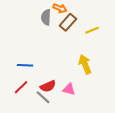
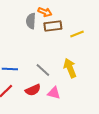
brown rectangle: (68, 22) -> (53, 26), turned 42
gray line: (43, 97) -> (43, 70), moved

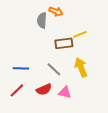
brown rectangle: (53, 26) -> (64, 43), moved
yellow line: (77, 34) -> (80, 34), moved

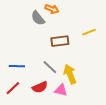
gray semicircle: (42, 20) -> (38, 18), turned -42
yellow line: (80, 34) -> (89, 32), moved
yellow arrow: (81, 67) -> (70, 74), moved

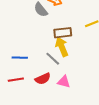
yellow arrow: (70, 74) -> (62, 47), moved
red line: (13, 88) -> (16, 80), turned 35

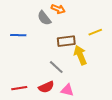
yellow arrow: (62, 47) -> (80, 55), moved
blue line: (20, 58) -> (18, 35), moved

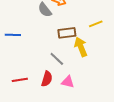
blue line: (18, 35) -> (13, 35), moved
red semicircle: (46, 87) -> (47, 79), turned -49

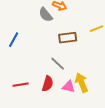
blue line: (13, 35) -> (14, 40), turned -63
yellow arrow: (81, 47) -> (82, 83), moved

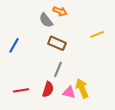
brown rectangle: (68, 38) -> (57, 43), moved, turned 30
gray line: (58, 64) -> (58, 69), turned 70

